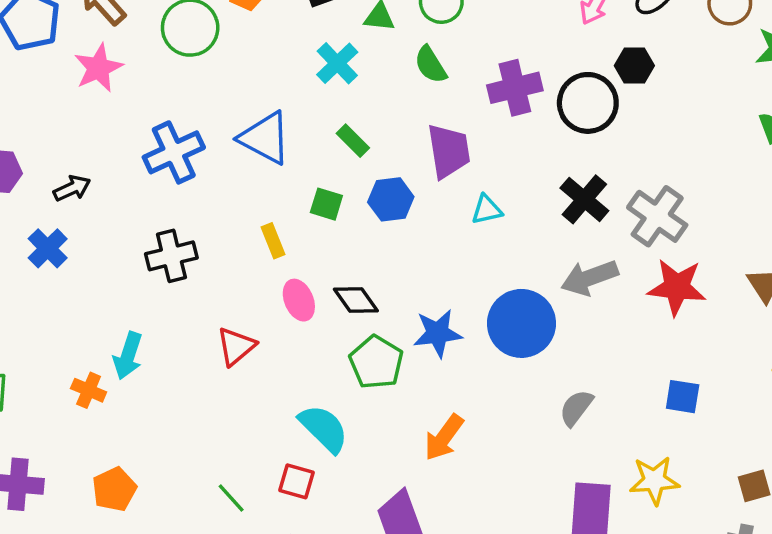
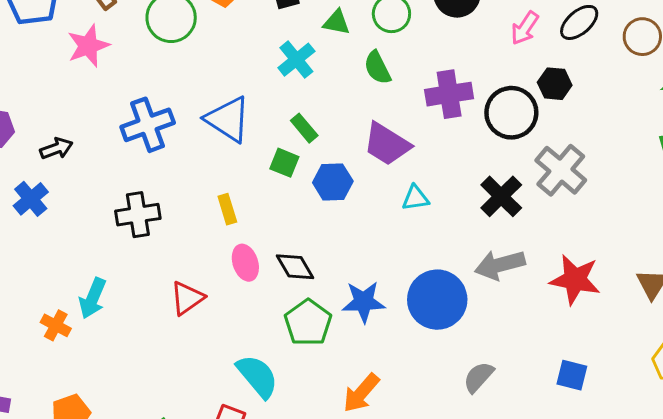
purple trapezoid: (449, 151) -> (387, 144), turned 126
green square: (326, 204) -> (284, 163), moved
gray cross: (657, 216) -> (561, 170), moved

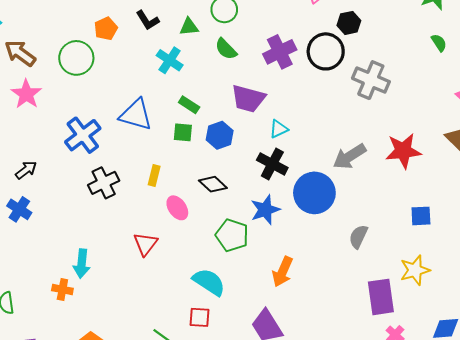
black cross: (501, 196) -> (272, 164), moved
yellow rectangle: (227, 209) -> (154, 175), turned 48
black cross: (138, 215) -> (104, 183), moved
black diamond: (295, 267) -> (213, 184), moved

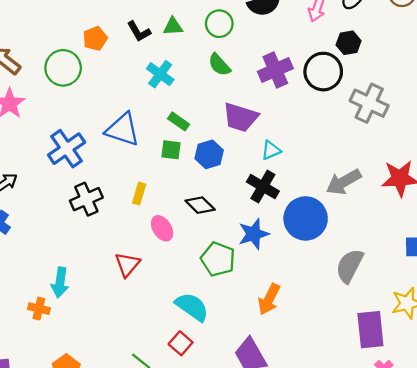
green triangle: (189, 27) -> (173, 26), moved
gray semicircle: (358, 237) -> (350, 266), size x1.4
red square: (200, 317) -> (181, 343), turned 35

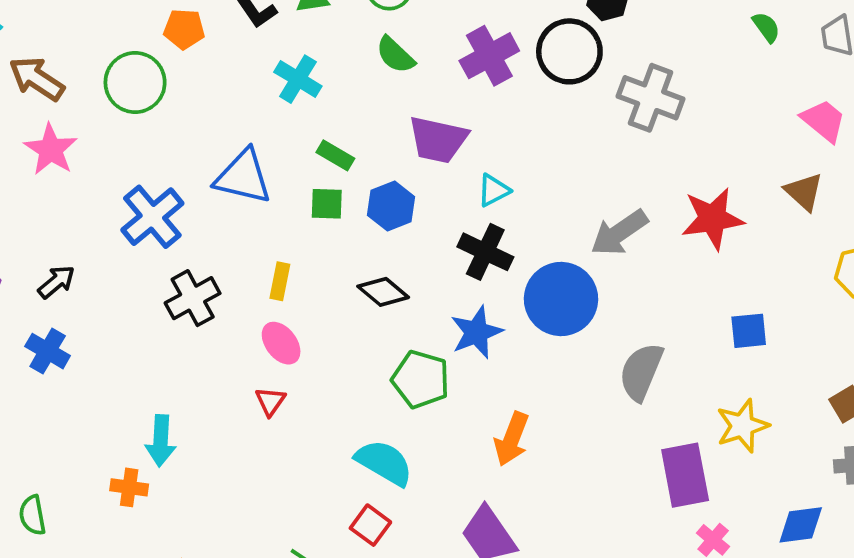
orange pentagon: (95, 39) -> (184, 29), turned 30
pink ellipse: (162, 228) -> (281, 343), moved
red triangle: (127, 265) -> (270, 401), size x0.7

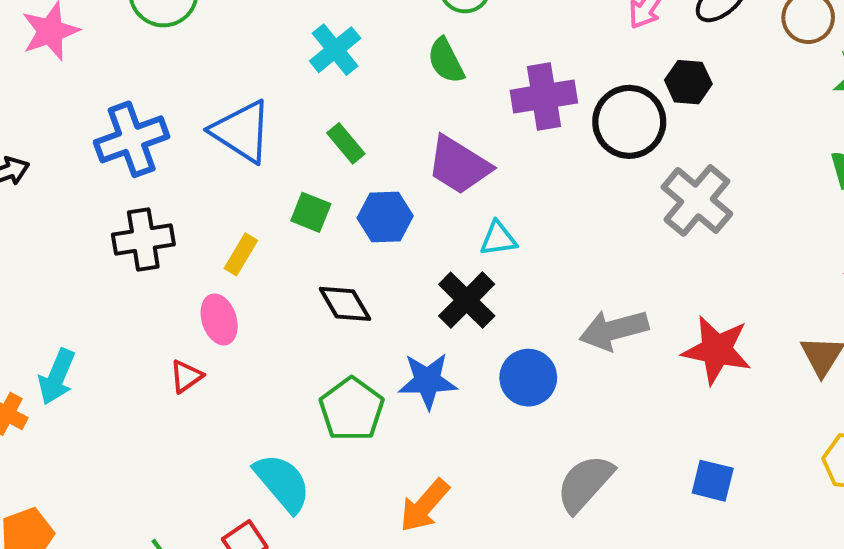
green square: (327, 204) -> (311, 212), moved
blue circle: (561, 299) -> (528, 378), size x0.7

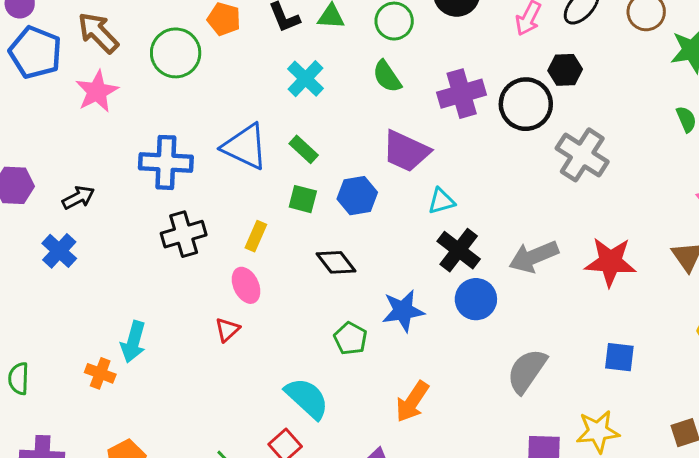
blue cross: (132, 139) -> (166, 162), turned 30
green rectangle: (346, 143) -> (304, 149), moved
black cross: (467, 300) -> (459, 250), moved
green pentagon: (352, 409) -> (351, 338), size x0.7

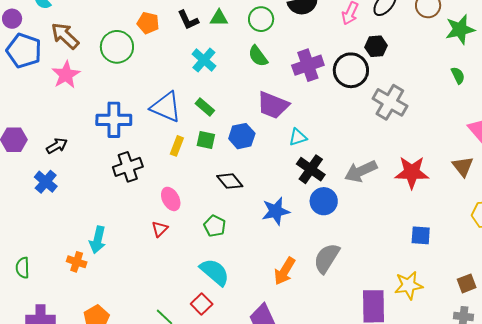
yellow rectangle: (256, 236) -> (177, 146), moved
green pentagon: (351, 338) -> (215, 226), moved
gray semicircle: (527, 371) -> (327, 258), moved

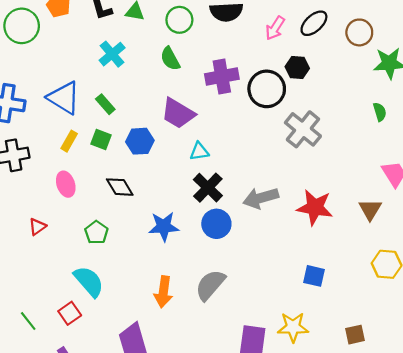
pink ellipse: (171, 199) -> (66, 184), moved
orange arrow: (285, 271) -> (163, 292), turned -32

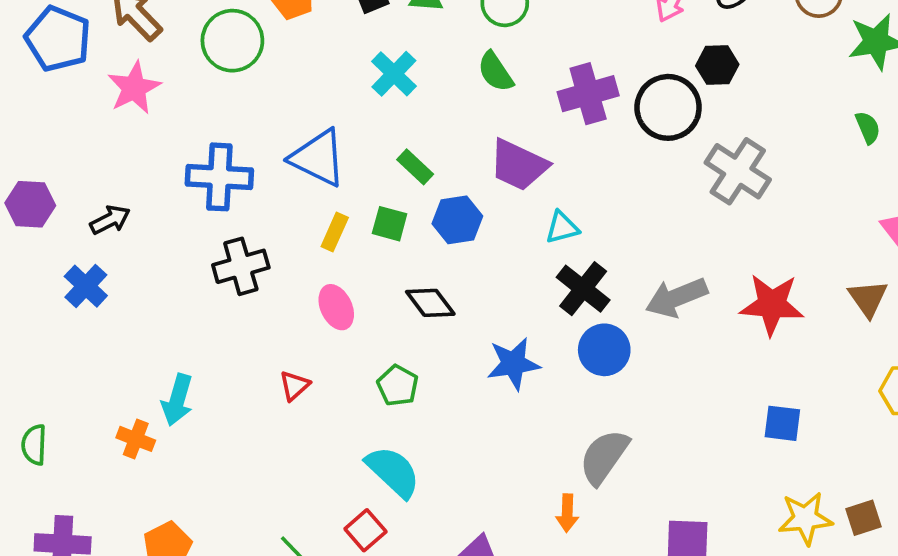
green rectangle: (105, 104) -> (415, 167), moved
orange arrow: (163, 292) -> (567, 513), moved, size x0.7
yellow star: (293, 327) -> (805, 518), moved

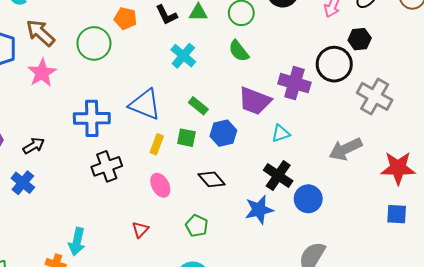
purple cross: (588, 94) -> (294, 83), moved, turned 36
black cross: (583, 289) -> (278, 176), moved
gray arrow: (677, 297) -> (346, 149), moved
blue square: (782, 423) -> (397, 214), moved

